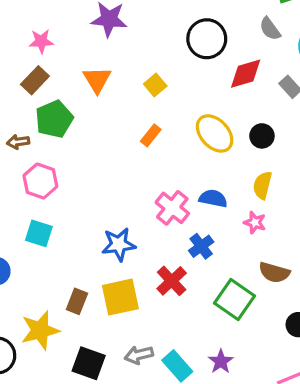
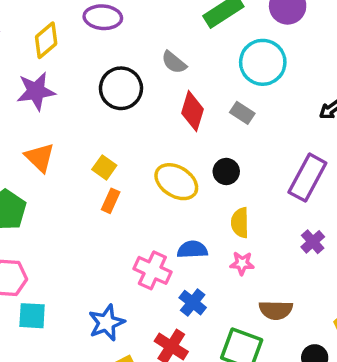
gray semicircle: (270, 29) -> (174, 62), moved
black circle: (207, 39) -> (121, 88), moved
red diamond: (246, 74) -> (192, 111), turned -42
yellow square: (155, 85) -> (104, 167), moved
cyan square: (39, 233) -> (32, 316), moved

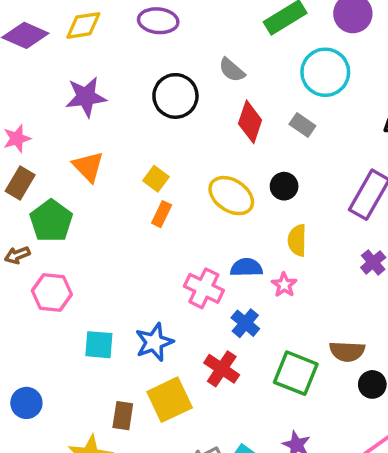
yellow diamond: (46, 40) -> (83, 25), moved, turned 30
pink star: (242, 263) -> (284, 285), moved, turned 30
brown semicircle: (276, 310) -> (347, 351), moved
cyan square: (32, 316) -> (99, 345), moved

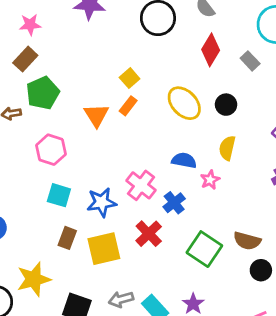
orange triangle: (88, 167) -> (96, 115), moved
pink cross: (204, 288) -> (141, 185), moved
pink hexagon: (52, 293) -> (51, 150), moved
brown rectangle: (123, 416) -> (67, 238), moved

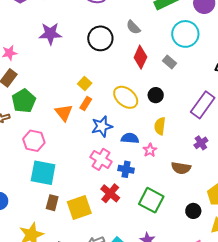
cyan square: (59, 195) -> (43, 173), size x1.5
blue star: (102, 202) -> (102, 126), moved
blue cross: (174, 203) -> (126, 169), turned -35
brown semicircle: (247, 241) -> (181, 168), moved

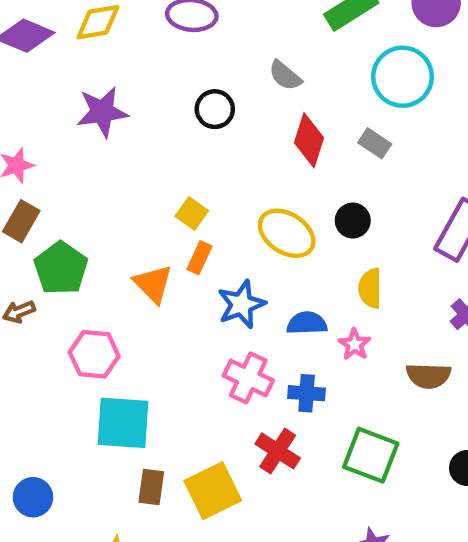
black circle: (100, 38) -> (215, 109), size x0.7

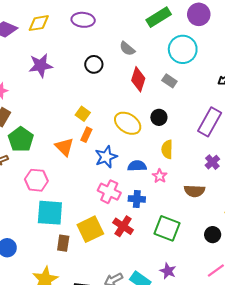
yellow square: (213, 491) -> (90, 229), moved

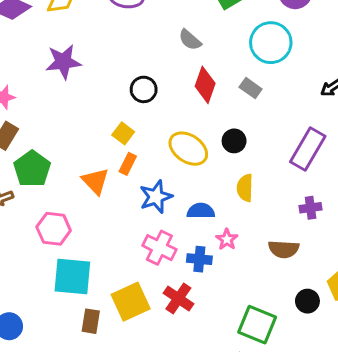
black circle: (94, 64) -> (144, 89), moved
purple cross: (212, 162) -> (311, 208), turned 32
pink star: (160, 176) -> (227, 239), moved
green square: (167, 228) -> (257, 325), moved
black circle: (213, 235) -> (307, 301), moved

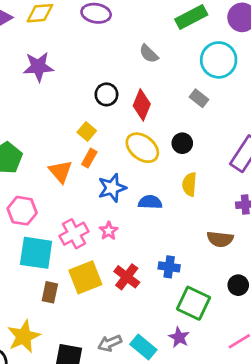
red diamond: (205, 85) -> (142, 105), moved
pink star: (227, 239) -> (109, 231), moved
pink cross: (159, 248) -> (74, 234), moved, turned 32
blue cross: (199, 259) -> (169, 267), moved

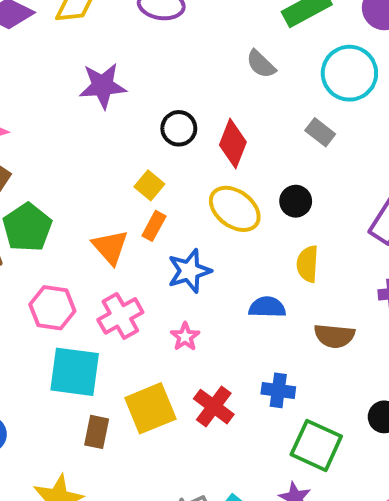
gray semicircle: (149, 54) -> (261, 64), moved
purple star: (38, 67) -> (103, 86), moved
blue semicircle: (150, 202) -> (267, 307), moved
pink cross: (74, 234) -> (120, 316), moved
brown semicircle: (220, 239) -> (334, 336), moved

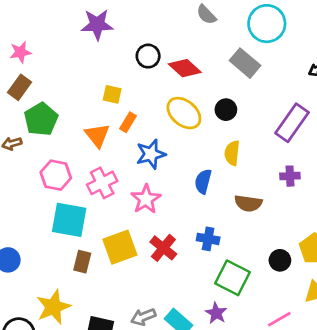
gray rectangle: (320, 132) -> (245, 63), size x1.5
red diamond: (233, 144) -> (185, 68), turned -72
yellow square: (149, 185) -> (112, 94), moved, turned -30
blue semicircle: (267, 307) -> (203, 181), turned -80
pink star: (185, 337) -> (146, 199), size x1.5

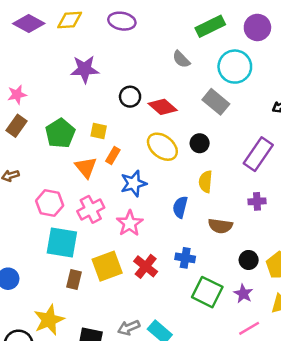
green pentagon: (41, 119) -> (60, 133), moved
black circle: (280, 260) -> (249, 260), moved
purple star: (216, 313) -> (243, 294), moved

